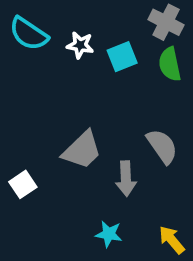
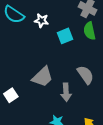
cyan square: (122, 57) -> (65, 36), moved

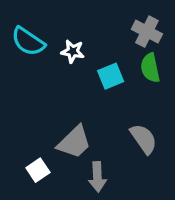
gray arrow: (66, 92) -> (97, 177), moved
white square: (11, 95) -> (38, 170), moved

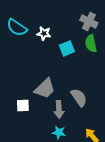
gray semicircle: (144, 139) -> (79, 97), moved
white square: (38, 170) -> (23, 105), turned 32

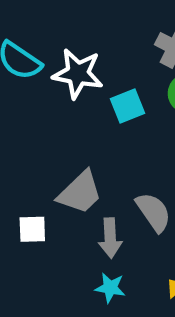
white star: (44, 33) -> (78, 74), size x1.6

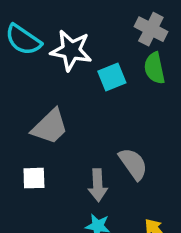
gray trapezoid: (80, 193) -> (50, 127), moved

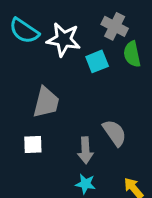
gray cross: (151, 29) -> (115, 26), moved
gray trapezoid: (50, 127) -> (46, 102), turned -32

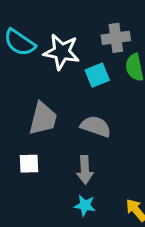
gray cross: (115, 26) -> (116, 38), turned -35
gray semicircle: (115, 133) -> (96, 126), moved, turned -36

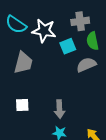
gray trapezoid: (43, 119) -> (23, 63), moved
gray semicircle: (96, 126) -> (86, 65), moved, turned -42

